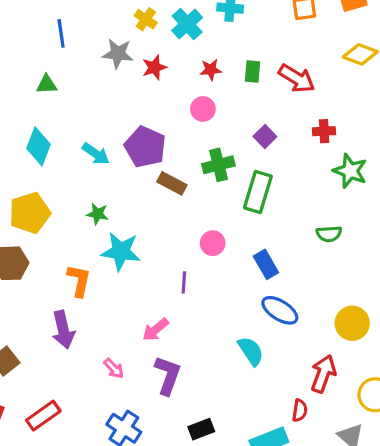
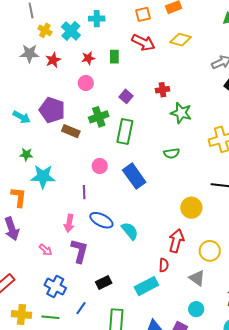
red arrow: (297, 78) -> (143, 42), moved
blue rectangle: (266, 264) -> (134, 176), size x1.4
blue ellipse: (280, 310) -> (101, 220), moved
pink arrow: (155, 330) -> (69, 223), turned -36

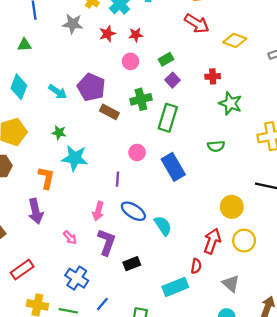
yellow diamond: (181, 40) -> (235, 40), moved
green rectangle: (114, 57) -> (166, 59), moved, turned 56
red star: (53, 60) -> (107, 34), moved
yellow circle: (210, 251) -> (244, 241), moved
black rectangle: (104, 282) -> (132, 264), moved

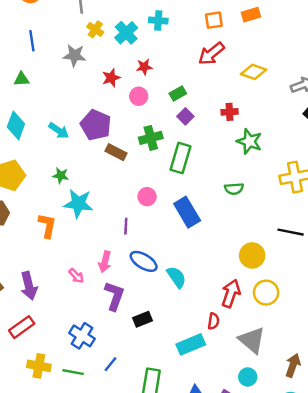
red arrow: (197, 23) -> (211, 54), turned 110
red star: (107, 34) -> (111, 78), moved
purple arrow: (36, 211) -> (29, 286), moved
pink arrow: (70, 237) -> (76, 276), moved
gray triangle: (231, 284) -> (252, 340), size x1.4

